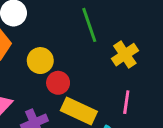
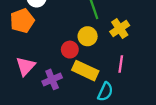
yellow circle: (40, 61) -> (88, 36), moved

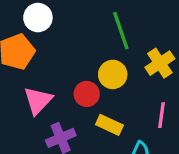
pink triangle: (25, 66) -> (38, 100), moved
yellow rectangle: (85, 71) -> (109, 125), size x0.7

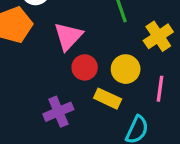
yellow circle: (113, 74) -> (126, 69), moved
pink triangle: (38, 100) -> (68, 36), moved

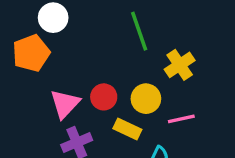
pink triangle: (68, 36) -> (65, 104), moved
pink line: (160, 89) -> (181, 119), turned 70

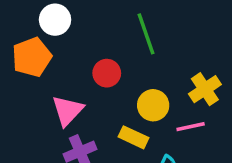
yellow cross: (180, 65) -> (205, 89), moved
red circle: (104, 97) -> (107, 73), moved

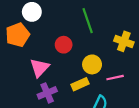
yellow cross: (205, 89) -> (124, 41), moved, turned -36
yellow rectangle: (134, 137) -> (80, 84), turned -49

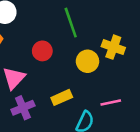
yellow circle: (92, 64) -> (87, 61), moved
pink line: (115, 78) -> (111, 103), moved

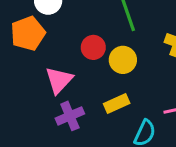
yellow circle: (87, 61) -> (123, 60), moved

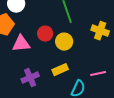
pink triangle: (59, 80) -> (21, 44), moved, turned 42

